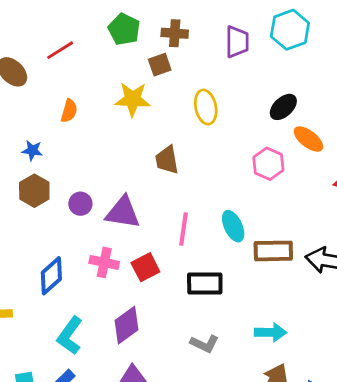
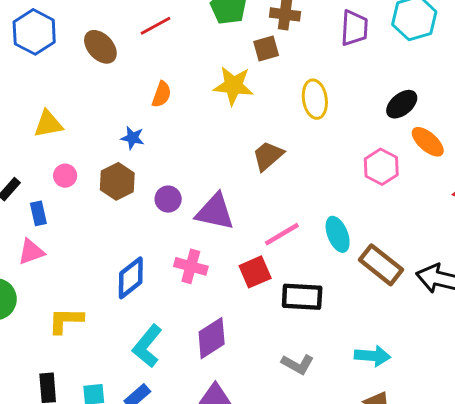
blue star: (32, 150) -> (133, 138), moved
brown trapezoid: (167, 160) -> (268, 156), turned 56
pink line: (183, 229) -> (282, 234), turned 48
brown rectangle: (273, 251) -> (381, 265), turned 36
red square: (145, 267) -> (255, 272), moved

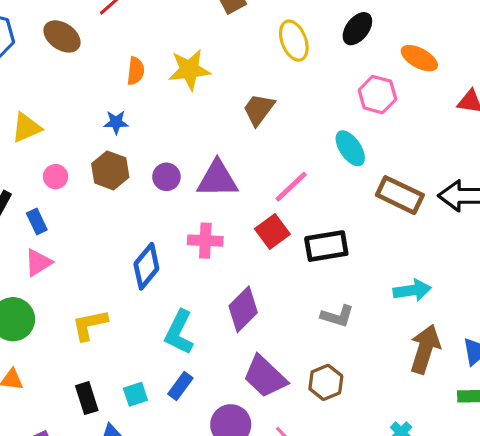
yellow star: (233, 86) -> (189, 70), moved
black ellipse: (402, 104) -> (357, 29), moved
cyan ellipse: (338, 234) -> (350, 148), moved

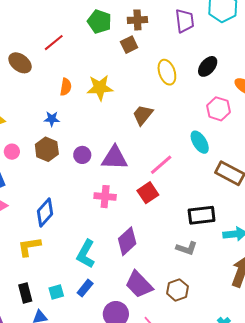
black rectangle: (326, 246) -> (202, 215), moved
blue diamond: (146, 266) -> (45, 213), moved

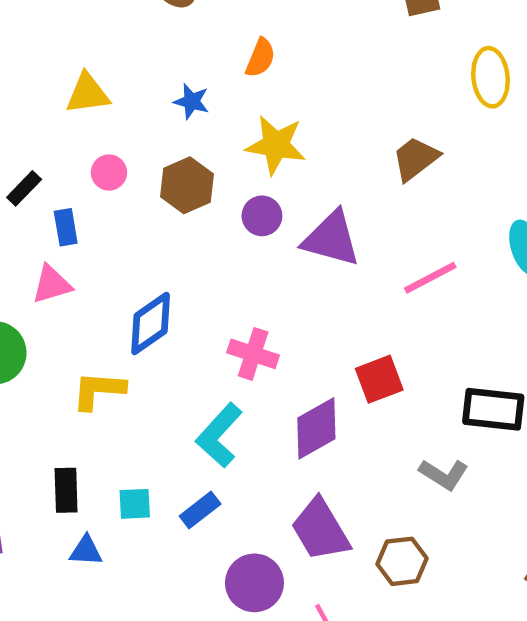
yellow star: (100, 88) -> (276, 145), moved
blue star: (52, 119) -> (192, 101), moved
red square: (148, 193) -> (379, 379), moved
pink cross: (105, 197) -> (253, 354), moved

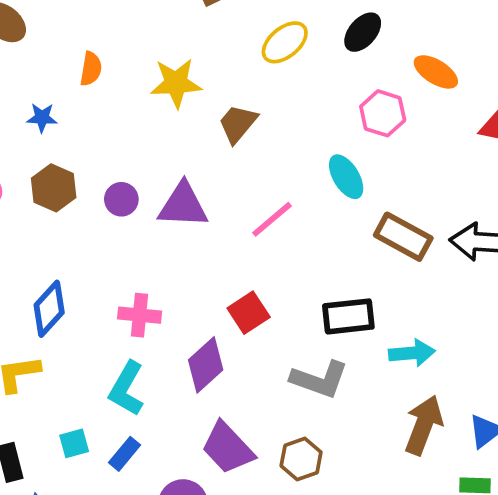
yellow ellipse: (491, 77) -> (285, 42), turned 69
yellow star: (276, 145) -> (176, 83), moved
gray L-shape: (444, 474) -> (319, 379), size x1.4
cyan square: (135, 504) -> (74, 443), moved

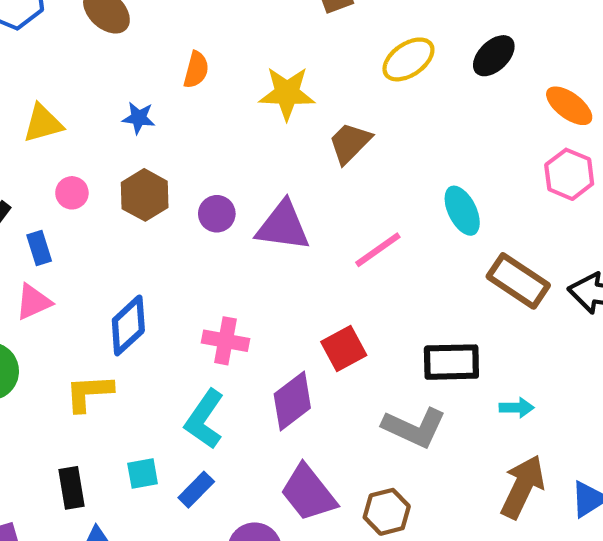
pink hexagon: (383, 113) -> (569, 174), moved
cyan arrow: (412, 353) -> (517, 408), size x0.7

